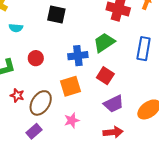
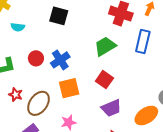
blue rectangle: (144, 49) -> (143, 41), moved
blue cross: (78, 56) -> (60, 60), moved, turned -30

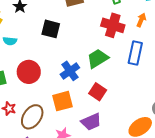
red circle: (36, 58) -> (29, 72), size x1.5
blue cross: (60, 60) -> (70, 71), moved
purple trapezoid: (111, 108) -> (91, 122), moved

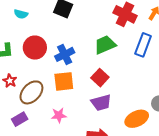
blue cross: (70, 71) -> (65, 54), moved
purple trapezoid: (91, 122) -> (101, 103), moved

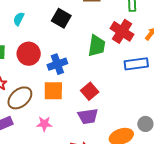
cyan semicircle: (21, 14) -> (19, 19), turned 96
green trapezoid: (105, 45) -> (97, 46), moved, turned 115
blue rectangle: (143, 45) -> (136, 64), turned 55

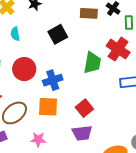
black square: (61, 18) -> (58, 34), turned 30
cyan semicircle: (19, 19) -> (15, 34), turned -40

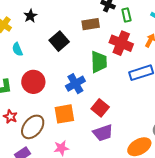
brown rectangle: (89, 13) -> (91, 24), moved
blue cross: (53, 80) -> (75, 84), moved

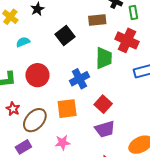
cyan semicircle: (17, 49) -> (23, 42), turned 88

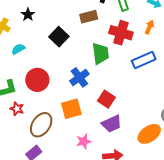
red star: (13, 109) -> (17, 109), moved
pink star: (63, 143) -> (84, 141), moved

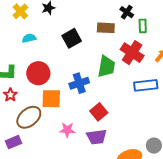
orange square: (71, 109) -> (51, 99), moved
pink star: (84, 141) -> (67, 130), moved

